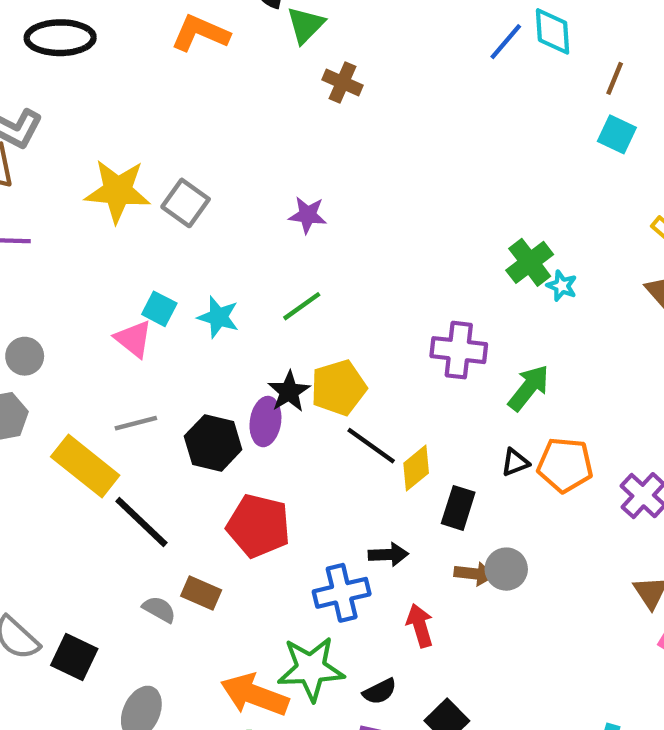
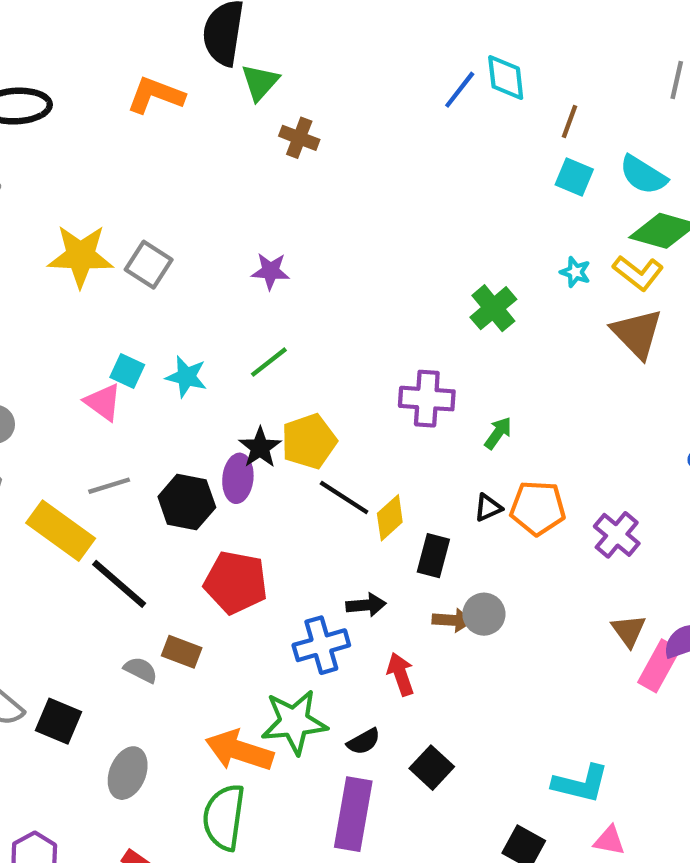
cyan star: (562, 286) -> (575, 272), moved
green arrow: (529, 388) -> (498, 433), size x0.7

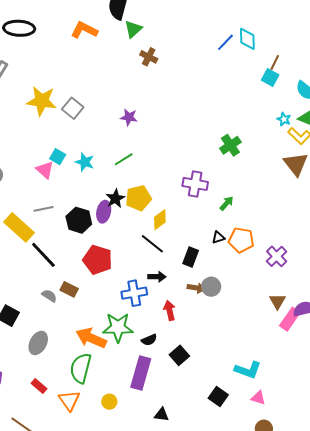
cyan square: (574, 177) -> (270, 77), moved
cyan star: (575, 272) -> (284, 119), moved
black line: (344, 498) -> (152, 244), moved
yellow diamond: (390, 518) -> (160, 220), moved

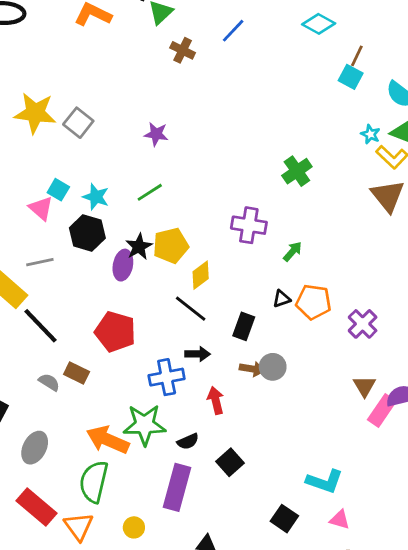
cyan diamond: (247, 39) -> (319, 24), turned -60
blue line: (225, 42) -> (233, 31), moved
black hexagon: (79, 220) -> (87, 233), moved
red rectangle: (39, 386) -> (36, 507), size x1.8

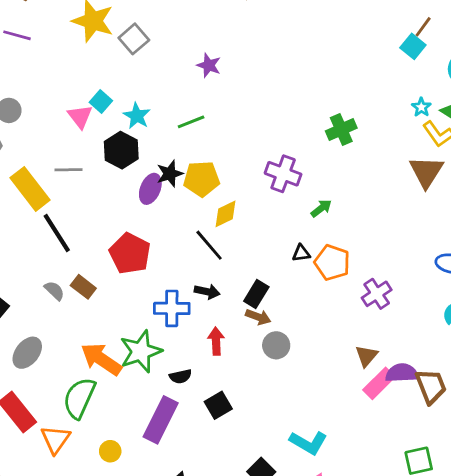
black rectangle: (244, 326) -> (256, 294), moved
gray circle: (273, 367) -> (276, 345), moved
green star: (145, 425) -> (141, 351), turned -30

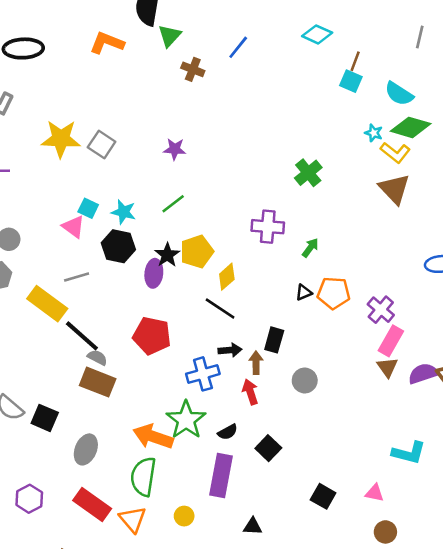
brown rectangle: (83, 287) -> (98, 382), moved, size x1.5
gray semicircle: (54, 291) -> (97, 357), moved
brown arrow: (258, 317) -> (256, 363), moved, turned -95
pink rectangle: (379, 383) -> (391, 341), moved
cyan L-shape: (308, 443) -> (409, 453), moved

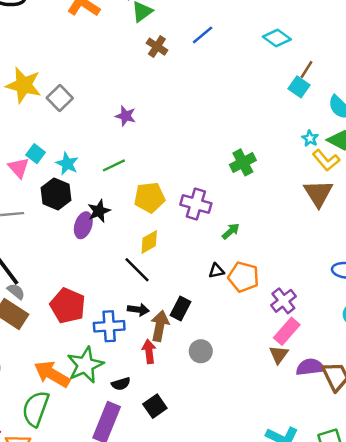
yellow pentagon: (197, 252) -> (150, 197), moved
red pentagon: (152, 336) -> (68, 306), moved
brown arrow: (256, 363) -> (160, 326), size x1.4

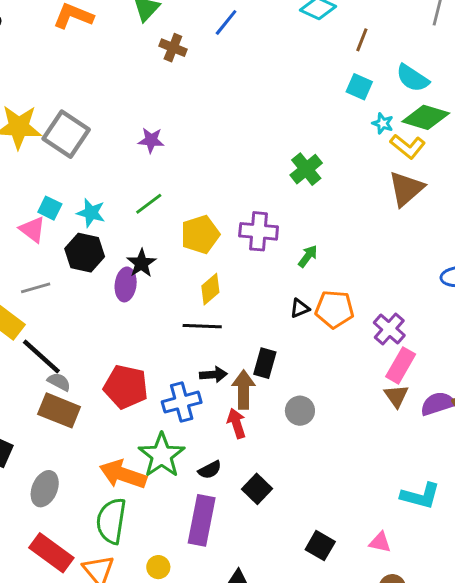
cyan square: (299, 87) -> (359, 87), moved
gray square: (60, 98) -> (66, 134), size x1.4
brown triangle: (318, 193) -> (406, 189), turned 32
black line: (137, 270) -> (202, 326), turned -32

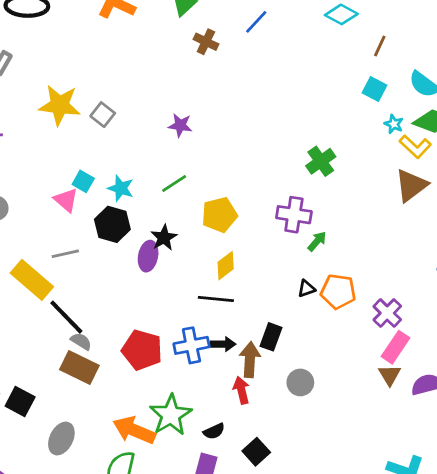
gray square: (66, 134) -> (103, 115), size x0.6
purple cross: (259, 231) -> (294, 215), moved
blue cross: (182, 402) -> (191, 345), moved

